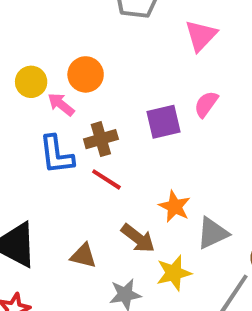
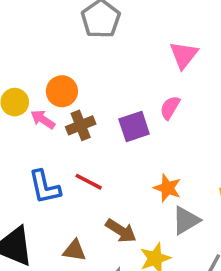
pink triangle: (201, 36) -> (184, 55), moved
brown cross: (101, 139) -> (81, 125), moved
blue L-shape: (56, 155) -> (45, 187), moved
orange star: (175, 206) -> (167, 188), moved

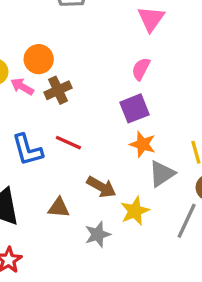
purple square: (134, 127) -> (134, 108), moved

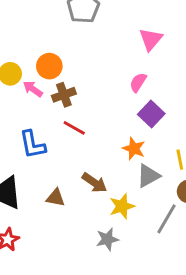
purple square: (134, 108) -> (151, 114), moved, turned -30
red line: (68, 143) -> (74, 128), moved
gray star: (98, 234) -> (107, 239), moved

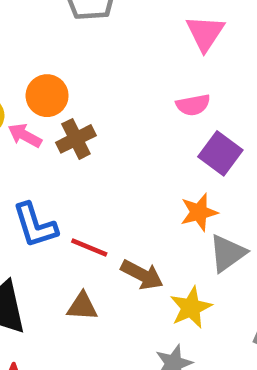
pink semicircle: (138, 82) -> (193, 105), turned -126
red line: (74, 128) -> (89, 247), moved
orange star: (134, 149) -> (199, 212), turned -30

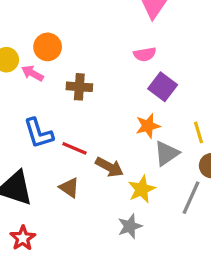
brown cross: (76, 139) -> (79, 87), moved, turned 30
brown triangle: (82, 306) -> (69, 188), turned 30

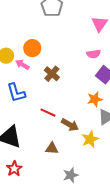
brown cross: (79, 87) -> (52, 74), turned 35
blue L-shape: (39, 133) -> (16, 93), moved
brown triangle: (69, 188) -> (52, 148), moved, turned -32
gray star: (130, 226) -> (71, 175), moved

